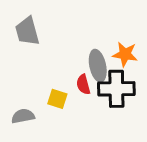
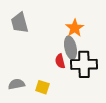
orange star: (125, 54) -> (75, 28), moved, turned 30
yellow square: (57, 99) -> (42, 87), moved

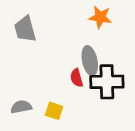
orange star: (75, 28) -> (100, 17), moved, turned -30

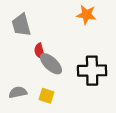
gray ellipse: (90, 61) -> (51, 64), moved, turned -35
red semicircle: (77, 78) -> (40, 51), moved

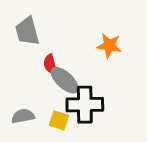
orange star: (86, 15) -> (109, 46), moved
black cross: (92, 71) -> (85, 105), moved

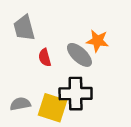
gray ellipse: (65, 80) -> (79, 55), moved
yellow square: (59, 120) -> (52, 108), size x1.6

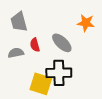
orange star: (97, 41) -> (86, 23), moved
gray semicircle: (20, 104) -> (16, 53), moved

